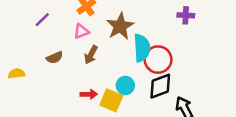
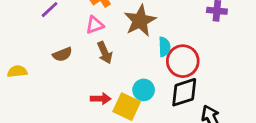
cyan semicircle: (142, 48) -> (164, 47), size x0.6
brown arrow: (91, 55) -> (105, 53), turned -54

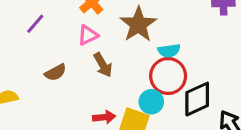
cyan semicircle: (164, 47) -> (169, 51), turned 90
red circle: (183, 61) -> (168, 76), moved

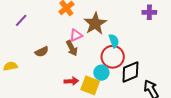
purple line: (35, 24) -> (21, 20), moved
pink triangle: (88, 35) -> (76, 35), moved
cyan semicircle: (169, 51) -> (114, 41), turned -104

